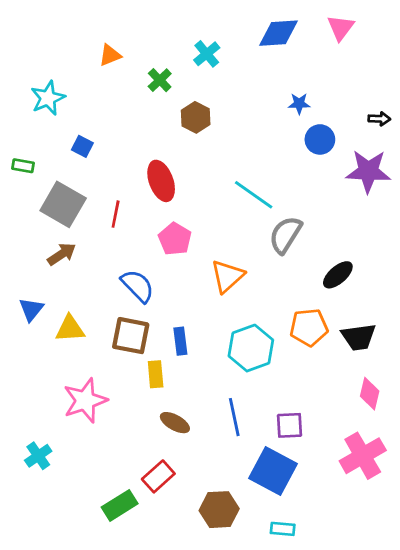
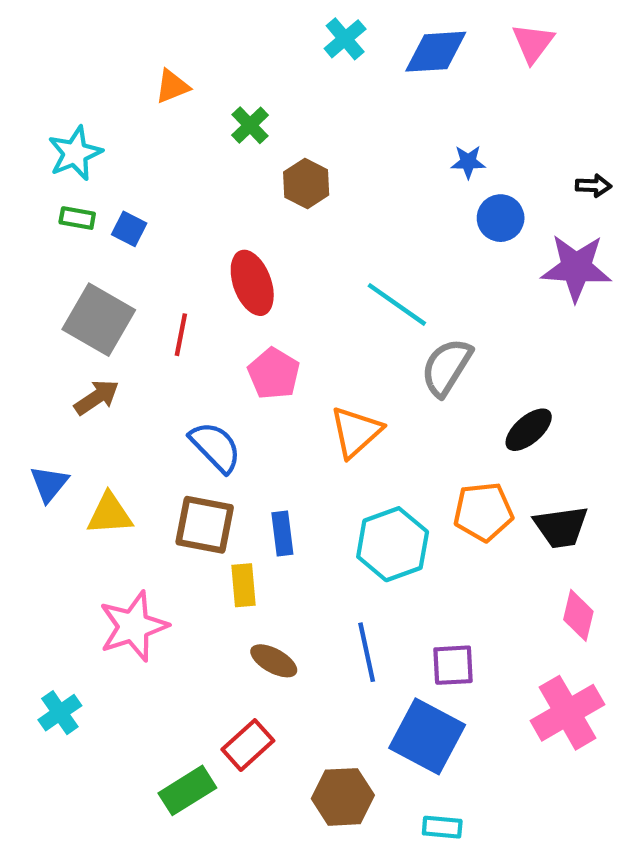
cyan cross: (207, 54) -> (345, 39), moved
green rectangle: (23, 166) -> (77, 218), moved

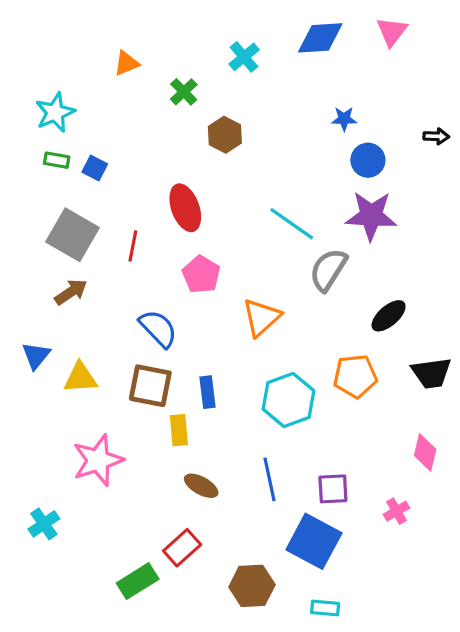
cyan cross: (345, 39) -> (244, 57), moved
purple star: (576, 268) -> (371, 216), moved
black trapezoid: (561, 527) -> (431, 373), moved
pink cross: (568, 713) -> (397, 511), moved, size x0.5

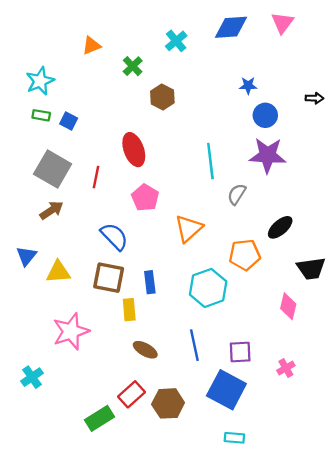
cyan line: (292, 224) -> (210, 161), turned 48
gray semicircle: (328, 270) -> (237, 194), size x0.7
orange pentagon: (355, 376) -> (245, 255), moved
pink diamond: (425, 452) -> (288, 306), moved
brown hexagon: (252, 586) -> (168, 403), moved

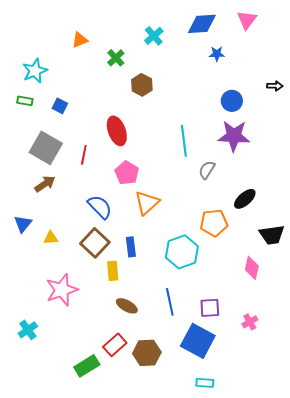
blue star: (248, 86) -> (217, 54), moved
green rectangle: (41, 115) -> (25, 101), moved
orange triangle: (189, 228) -> (147, 203), moved
yellow triangle: (58, 272) -> (51, 238), size x0.7
brown square: (109, 278) -> (95, 243), turned 32

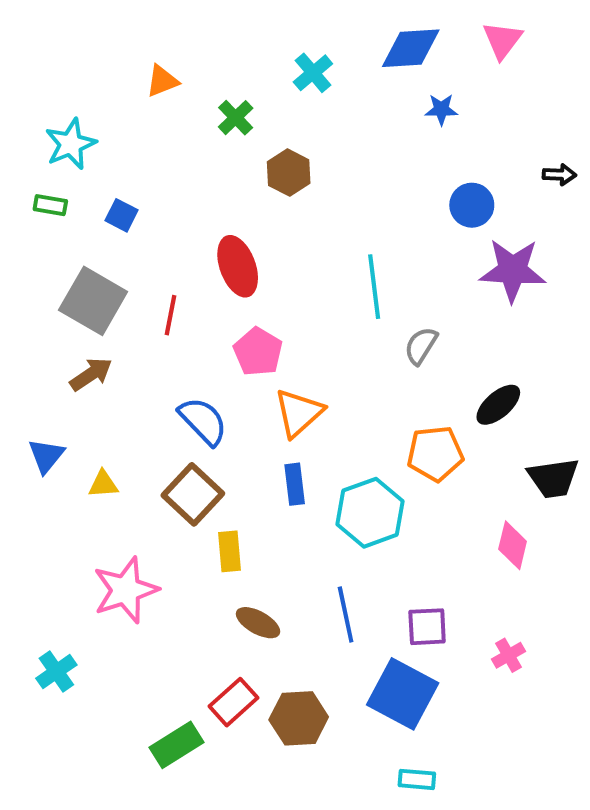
purple star: (234, 136) -> (513, 270), moved
blue rectangle: (131, 247) -> (295, 484), moved

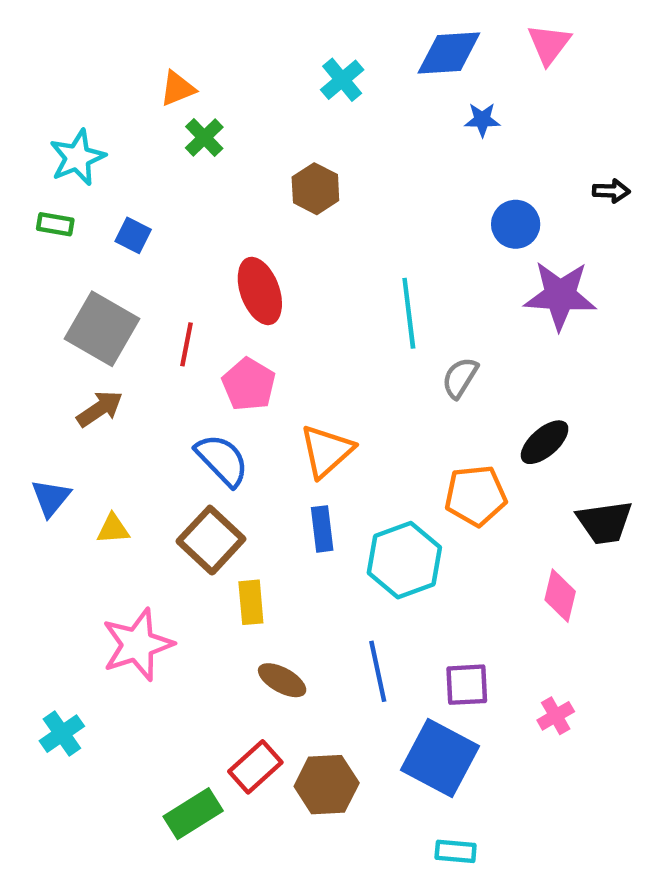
green cross: (236, 118) -> (204, 138), moved
pink pentagon: (258, 352) -> (249, 384), moved

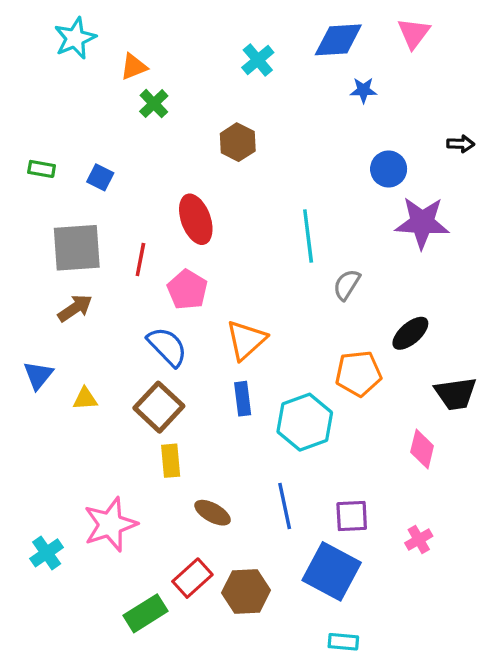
cyan star: (77, 158) -> (75, 38), moved
gray square: (102, 329) -> (77, 248), turned -34
yellow rectangle: (251, 602) -> (171, 461), moved
pink star: (138, 645) -> (110, 524), moved

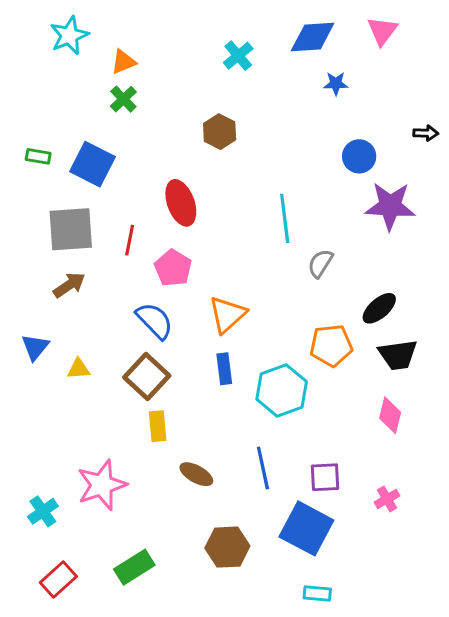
green cross: (154, 104) -> (123, 99), moved
blue square: (100, 177) -> (92, 164), size x1.8
black trapezoid: (456, 394) -> (398, 355), moved
red rectangle: (192, 578) -> (58, 580), moved

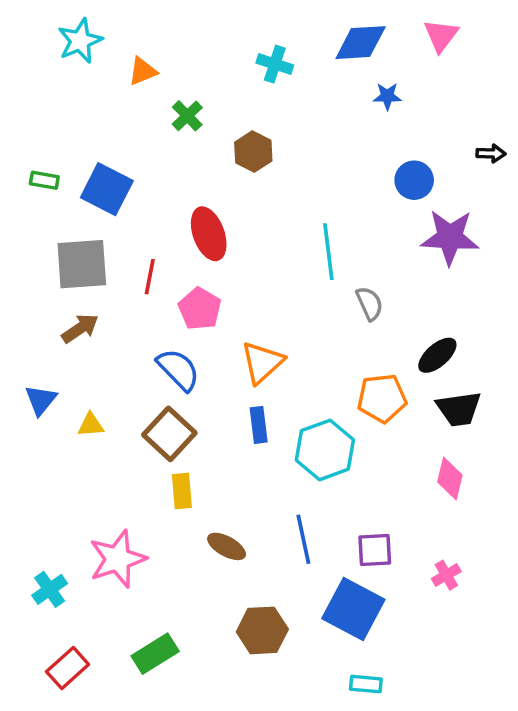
cyan cross: (238, 56) -> (275, 64), turned -32
green cross: (123, 99) -> (187, 116), moved
gray semicircle: (320, 263) -> (369, 303), turned 124

